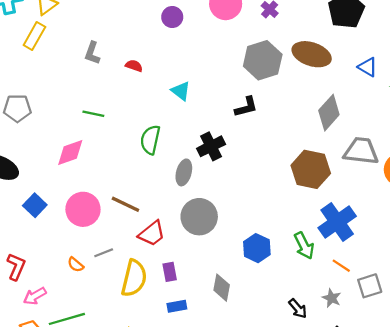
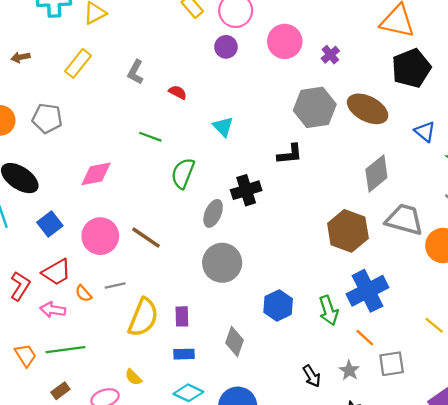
yellow rectangle: (34, 36) -> (78, 63), moved
green line: (93, 114) -> (150, 137), moved
red trapezoid: (152, 234) -> (57, 272), moved
pink arrow: (35, 296) -> (53, 310), moved, turned 30

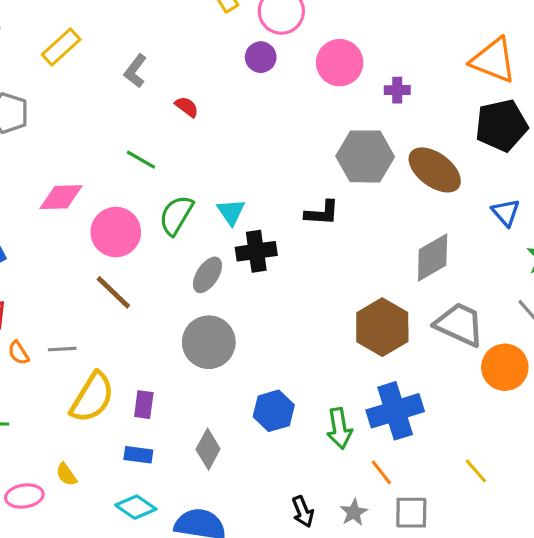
purple cross: (330, 55) -> (397, 90), turned 30
cyan triangle: (223, 127) -> (231, 212), moved
pink circle: (100, 236) -> (116, 232), moved

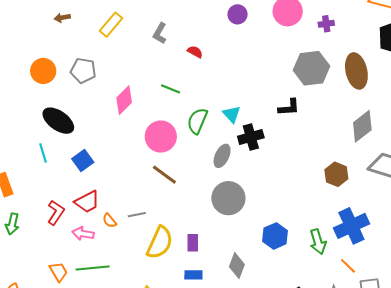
brown ellipse: (435, 170) -> (356, 71), turned 48
pink diamond: (61, 197) -> (124, 100), moved, turned -36
brown hexagon: (382, 327) -> (336, 174), size x0.7

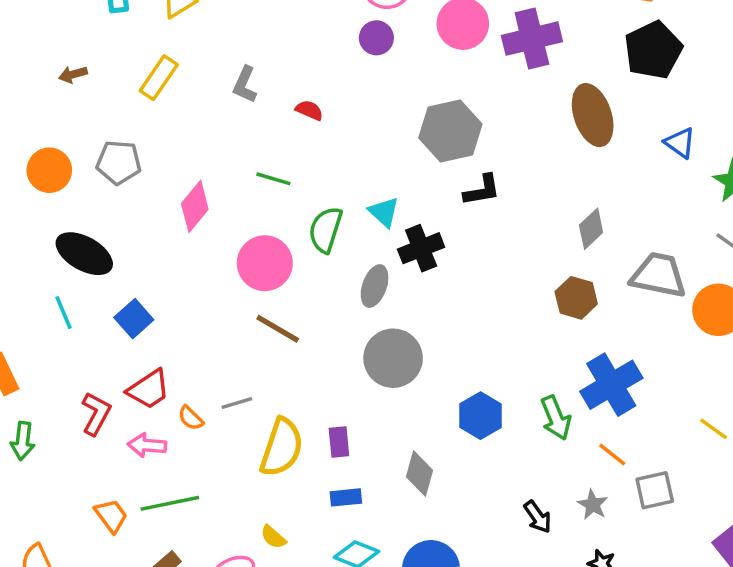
purple cross: (326, 24) -> (532, 39), size x2.0
gray hexagon: (311, 68) -> (450, 131), moved
gray diamond: (362, 126) -> (591, 229), moved, size x0.7

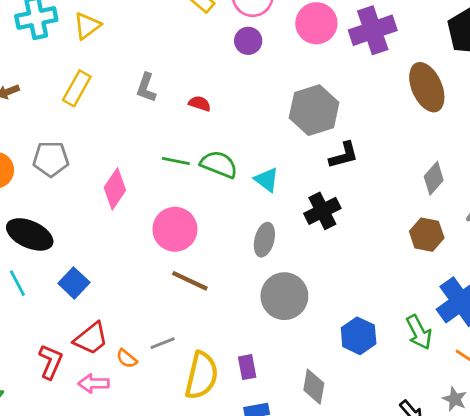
green semicircle: (326, 230) -> (219, 164), moved, turned 99
black cross: (421, 248) -> (322, 211), moved

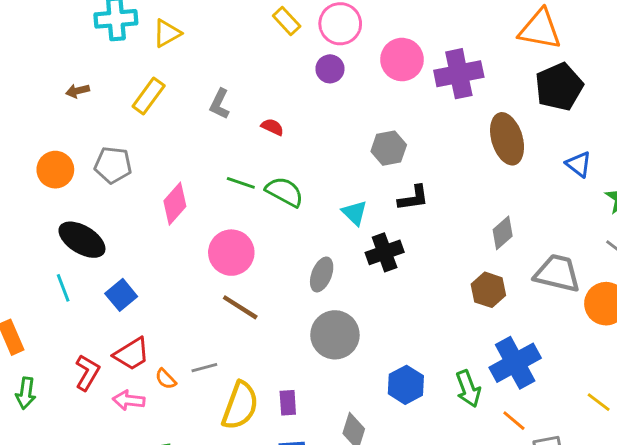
gray hexagon: (314, 110) -> (389, 148), size x0.7
cyan triangle: (267, 180) -> (354, 213), moved

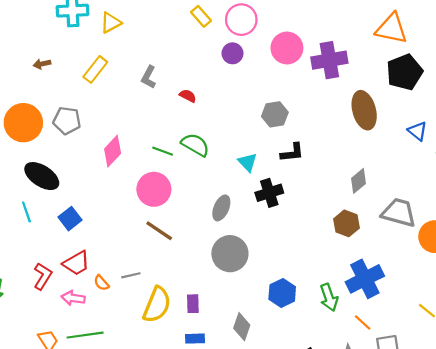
orange circle: (55, 170) -> (23, 123), size x1.4
green line: (241, 183) -> (163, 151), moved

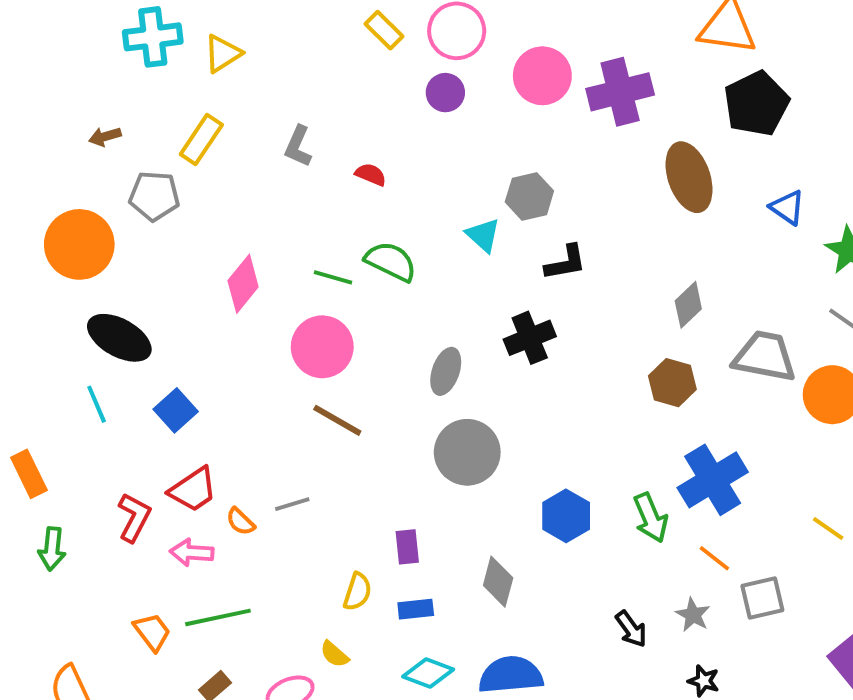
gray pentagon: (67, 121) -> (154, 196), moved
cyan triangle: (248, 162) -> (483, 235), moved
yellow semicircle: (157, 305) -> (357, 592), moved, size x0.6

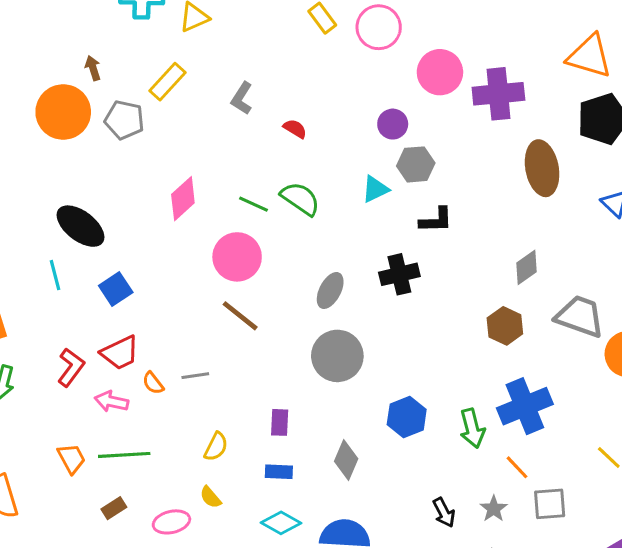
purple circle: (445, 93) -> (393, 124), moved
brown arrow: (105, 137) -> (93, 68), turned 80
cyan triangle: (483, 235) -> (375, 189), turned 44
orange circle: (79, 244) -> (63, 112), moved
yellow semicircle: (357, 592) -> (216, 447), moved

